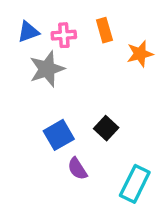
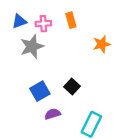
orange star: (140, 54) -> (102, 44), moved
purple semicircle: (77, 169) -> (53, 114), turned 105

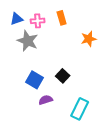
gray star: (32, 46) -> (28, 41), turned -30
blue square: (40, 91) -> (35, 80), turned -30

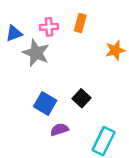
orange rectangle: (62, 18) -> (80, 23), turned 32
blue triangle: (17, 19) -> (14, 33), moved

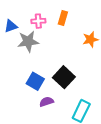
gray star: (36, 53) -> (28, 41), turned -30
black square: (81, 98) -> (64, 77), size x1.5

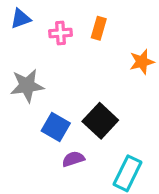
blue triangle: (11, 26) -> (21, 19), moved
gray star: (28, 41) -> (27, 86), moved

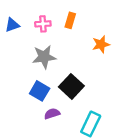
blue triangle: (21, 19) -> (12, 25), moved
gray star: (27, 86) -> (44, 57), moved

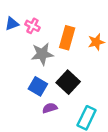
orange rectangle: (70, 20) -> (67, 38), moved, size x1.5
pink cross: (43, 24) -> (32, 26), moved, turned 32

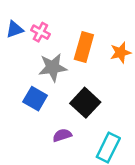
blue square: (38, 86) -> (35, 99), moved

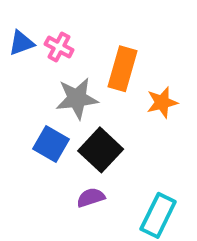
orange star: (121, 52) -> (162, 102), moved
black square: (85, 103) -> (101, 150), moved

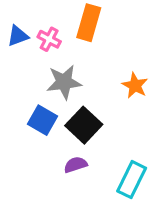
orange rectangle: (122, 69) -> (89, 23), moved
orange star: (162, 102) -> (135, 85), turned -30

